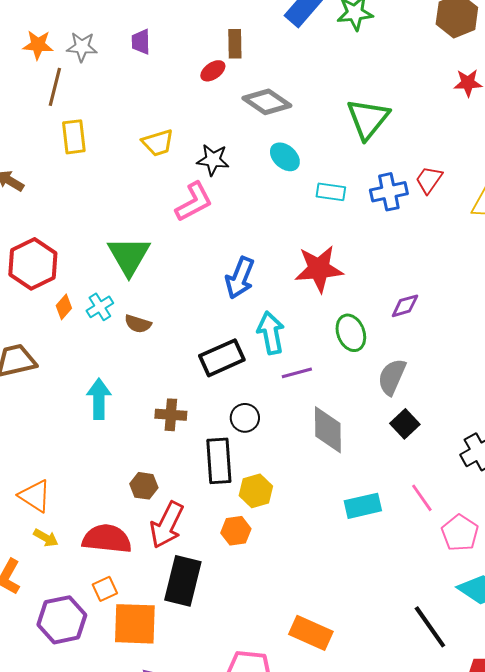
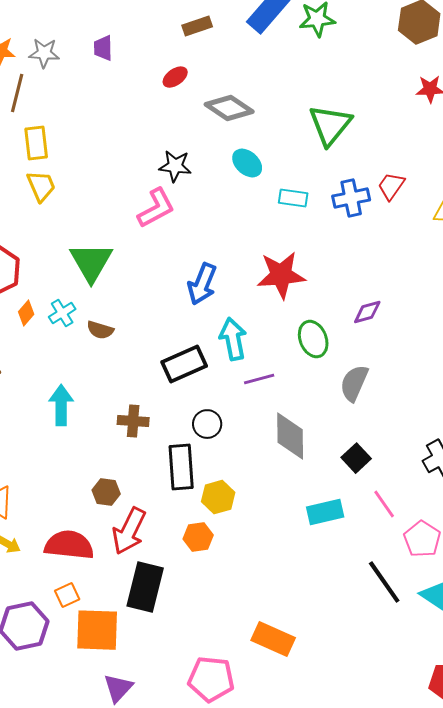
brown rectangle: (235, 44) -> (197, 26), moved, turned 72
yellow trapezoid: (158, 143) -> (41, 186), moved, turned -96
black square: (405, 424) -> (356, 458), moved
black line: (430, 627) -> (384, 582), moved

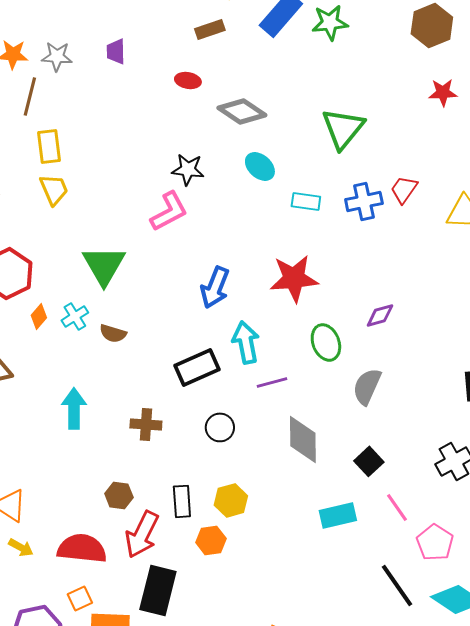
red ellipse: (175, 77) -> (188, 80), turned 45
black rectangle: (181, 467) -> (182, 501), moved, size x0.7

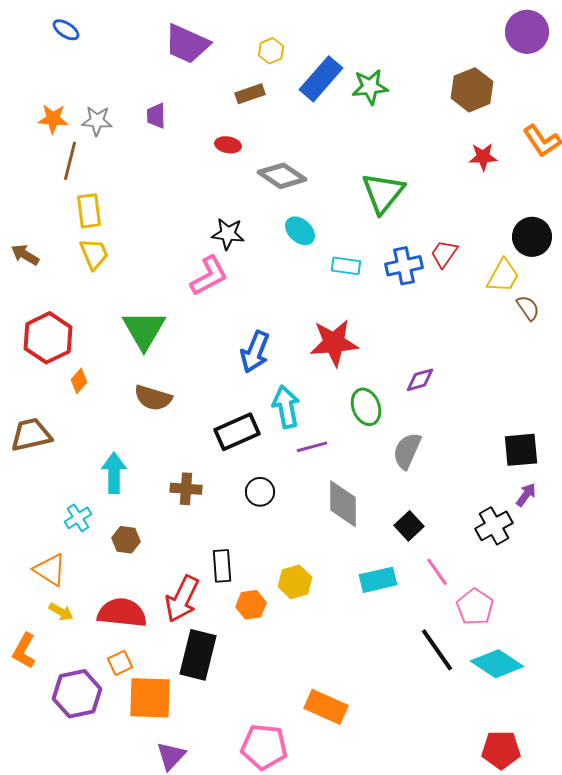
cyan cross: (75, 316) -> (78, 518), moved
brown semicircle: (113, 333) -> (153, 398), size x1.4
brown hexagon: (119, 495) -> (126, 540), moved
yellow hexagon: (231, 500) -> (295, 582), moved

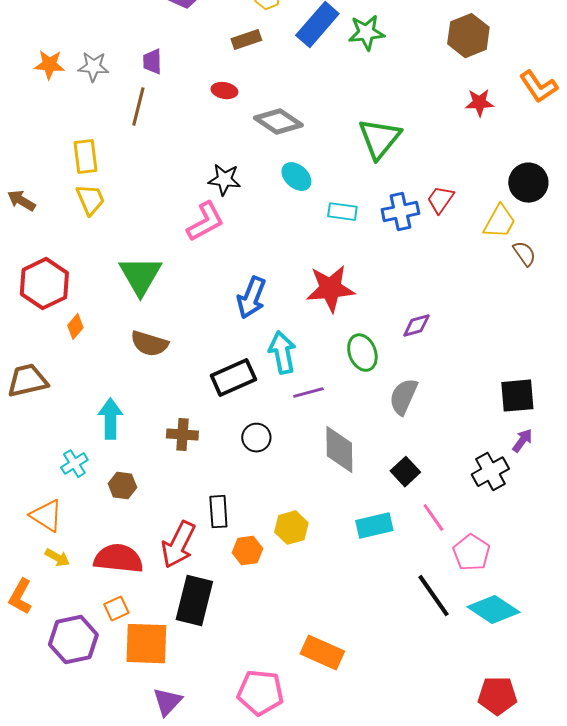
brown line: (70, 161) -> (138, 107), moved

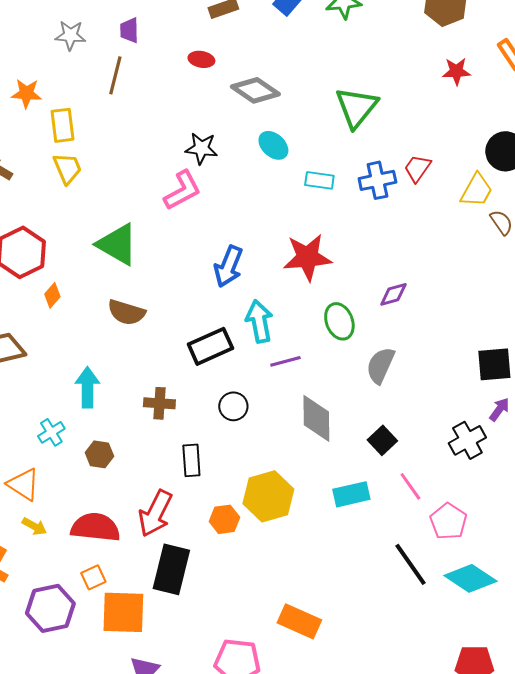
orange star: (49, 65) -> (26, 93), moved
green triangle: (140, 276) -> (117, 244), turned -30
black rectangle: (218, 512) -> (191, 460), moved
yellow hexagon: (291, 528) -> (268, 496), size x1.5

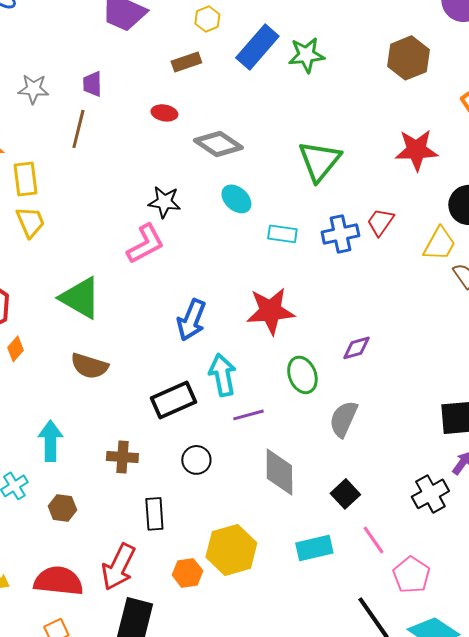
red star: (456, 71) -> (416, 150), moved, size x1.5

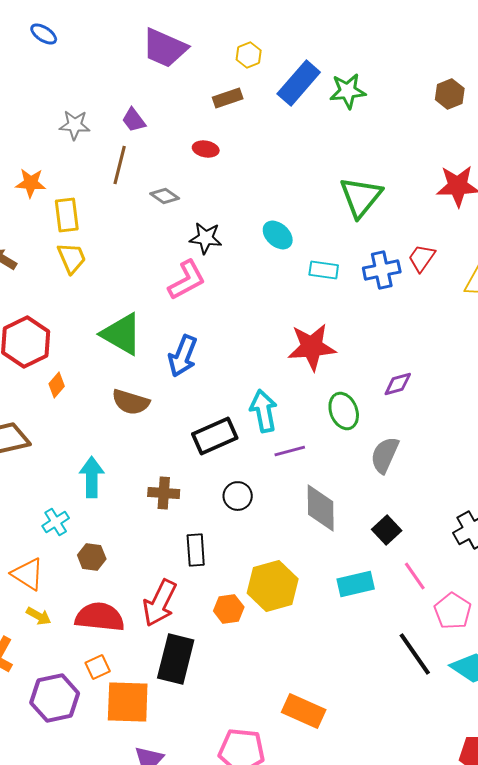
brown hexagon: (408, 58) -> (450, 94), size x0.7
purple trapezoid: (92, 84) -> (134, 120), turned -36
gray diamond: (218, 144) -> (165, 196), moved, size x0.6
blue arrow: (191, 320) -> (183, 356), moved
brown hexagon: (62, 508) -> (92, 557), moved

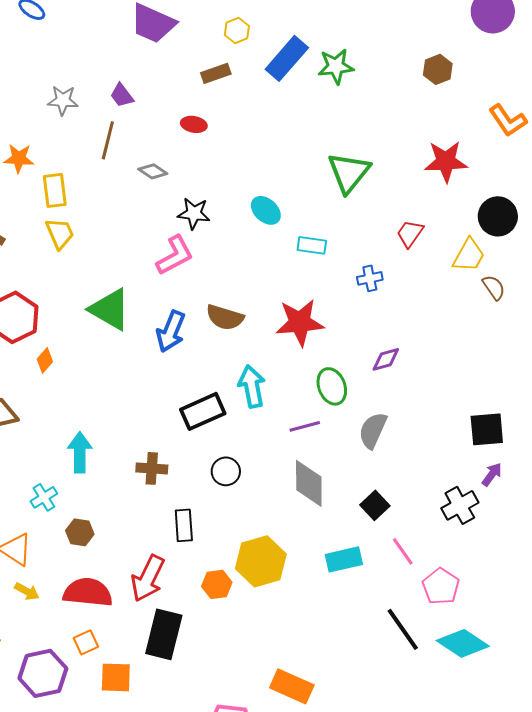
blue cross: (382, 270) -> (370, 278), moved, size x0.7
brown semicircle: (131, 402) -> (225, 317), moved
purple line: (290, 451) -> (305, 426), moved
orange square: (128, 702) -> (116, 677), size x0.7

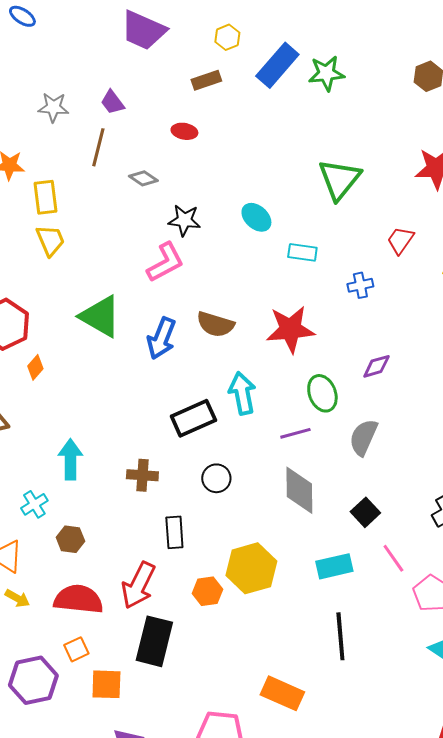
black line: (403, 629) -> (340, 636), moved, turned 30

